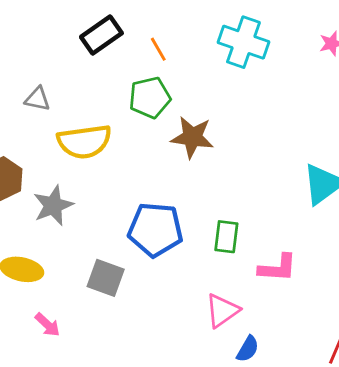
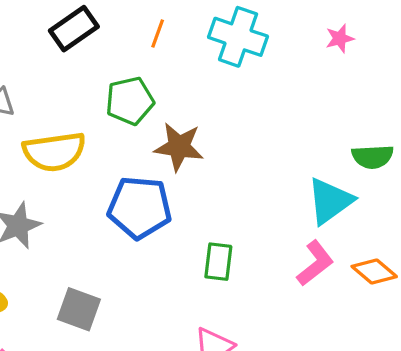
orange line: (158, 49) -> (158, 34), moved, turned 50
blue pentagon: (155, 230) -> (140, 207), moved
pink L-shape: (278, 268) -> (315, 263), moved, turned -42

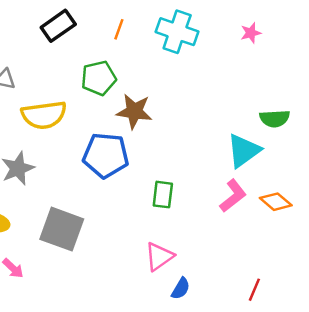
gray square: (79, 309) -> (62, 229), size x1.4

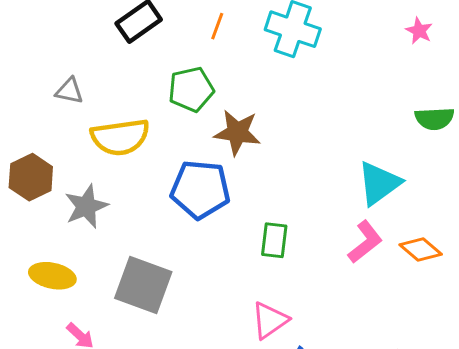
pink star: (251, 33) -> (419, 31), moved, turned -30
green semicircle: (275, 119) -> (435, 119), moved

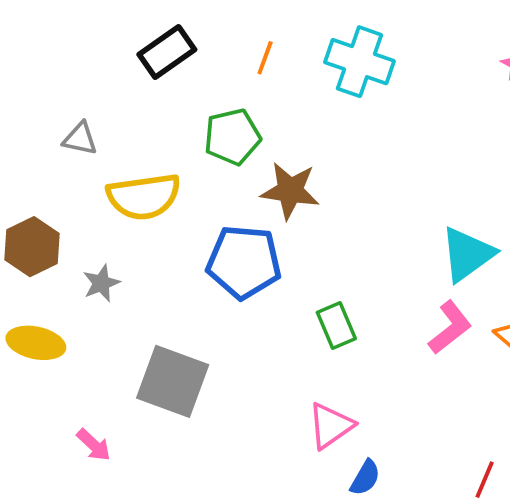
gray star: (86, 206) -> (101, 283), size x0.7
green rectangle: (274, 240) -> (336, 326), turned -30
yellow ellipse: (52, 276) -> (36, 343), moved

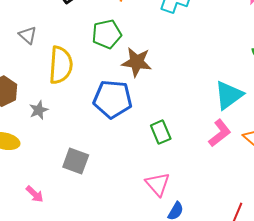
gray triangle: (80, 139) -> (28, 35), turned 30
yellow semicircle: (144, 196) -> (61, 65), turned -78
gray square: (173, 381) -> (76, 161), size x0.7
pink triangle: (331, 426) -> (158, 184), turned -36

